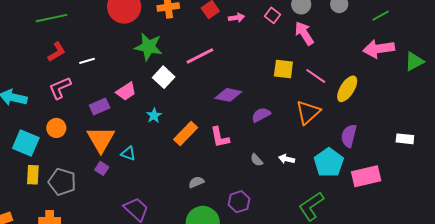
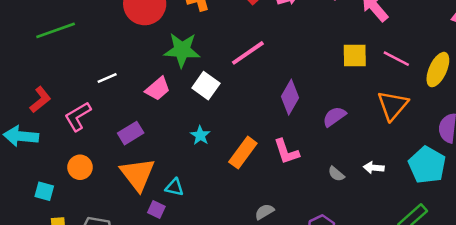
red L-shape: (57, 52) -> (40, 100), moved
pink trapezoid: (126, 92) -> (158, 89), moved
purple diamond: (228, 95) -> (290, 97), turned -64
cyan square: (26, 143) -> (44, 191), size x0.6
purple square: (102, 168) -> (156, 209), moved

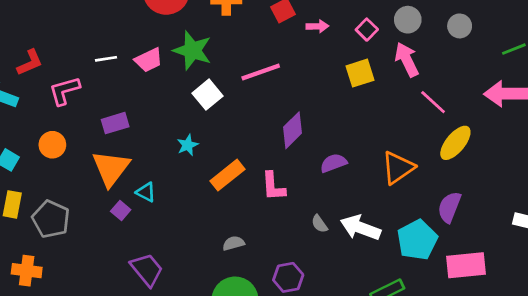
yellow square: (355, 55) -> (360, 73), moved, turned -32
pink line: (396, 59) -> (433, 102), moved
pink trapezoid: (158, 89) -> (149, 60), moved
white arrow: (374, 168) -> (360, 228), size x1.8

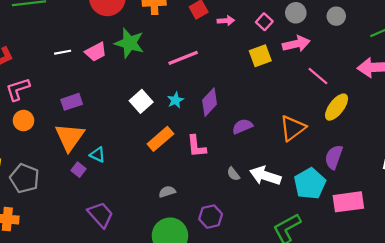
pink arrow: (407, 60) -> (296, 44), turned 105
pink L-shape: (64, 91) -> (18, 89), moved
white square: (208, 95) -> (141, 101), moved
cyan star: (188, 145) -> (175, 100), moved

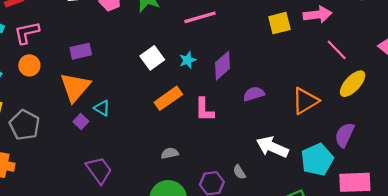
gray semicircle: (233, 174) -> (239, 172), moved

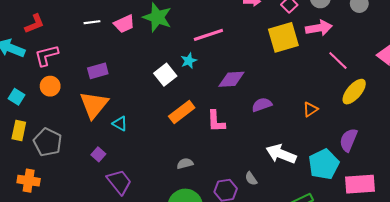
yellow square: (279, 23) -> (283, 37), size x1.4
cyan star: (188, 60) -> (189, 61), moved
purple diamond: (223, 66) -> (231, 79), turned 40
orange triangle: (305, 101) -> (310, 109), size x0.6
purple square: (81, 121) -> (98, 154), moved

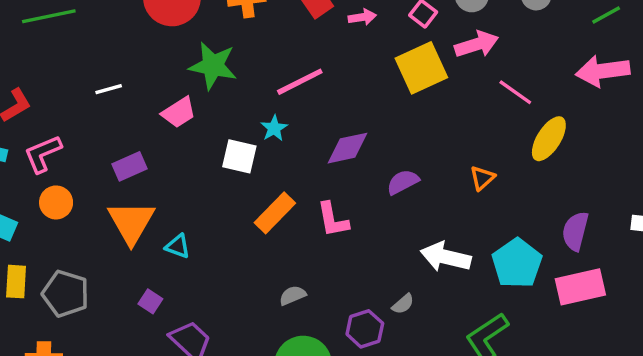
pink trapezoid: (124, 24) -> (179, 112), moved
white square: (165, 75) -> (239, 156), turned -30
purple semicircle: (348, 140) -> (575, 231), moved
gray semicircle: (251, 179) -> (403, 304), turned -88

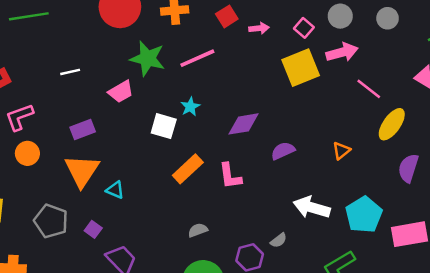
pink line: (300, 82) -> (197, 58), moved
purple semicircle: (575, 231) -> (408, 168), moved
gray pentagon: (66, 294) -> (51, 221), moved

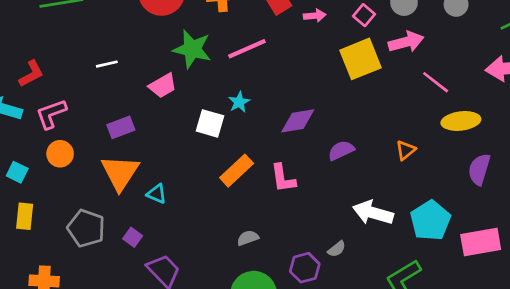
yellow ellipse: (392, 124) -> (461, 121), turned 48

